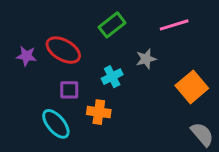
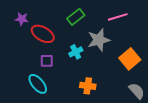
purple star: (26, 56) -> (22, 19), moved
gray star: (146, 59) -> (99, 40), size x1.6
orange cross: (99, 112) -> (88, 86), moved

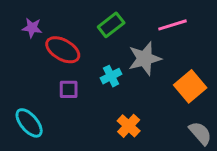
cyan ellipse: (38, 84) -> (29, 123), moved
orange cross: (88, 86) -> (129, 126), turned 35

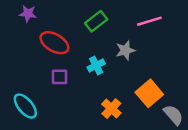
purple star: (32, 28) -> (28, 14), moved
gray star: (145, 59) -> (125, 50), size x0.7
orange square: (190, 86) -> (149, 93), moved

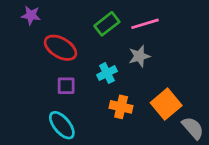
pink line: (149, 21) -> (145, 24), moved
cyan ellipse: (25, 106) -> (62, 125), moved
orange cross: (111, 109) -> (121, 107), moved, turned -30

